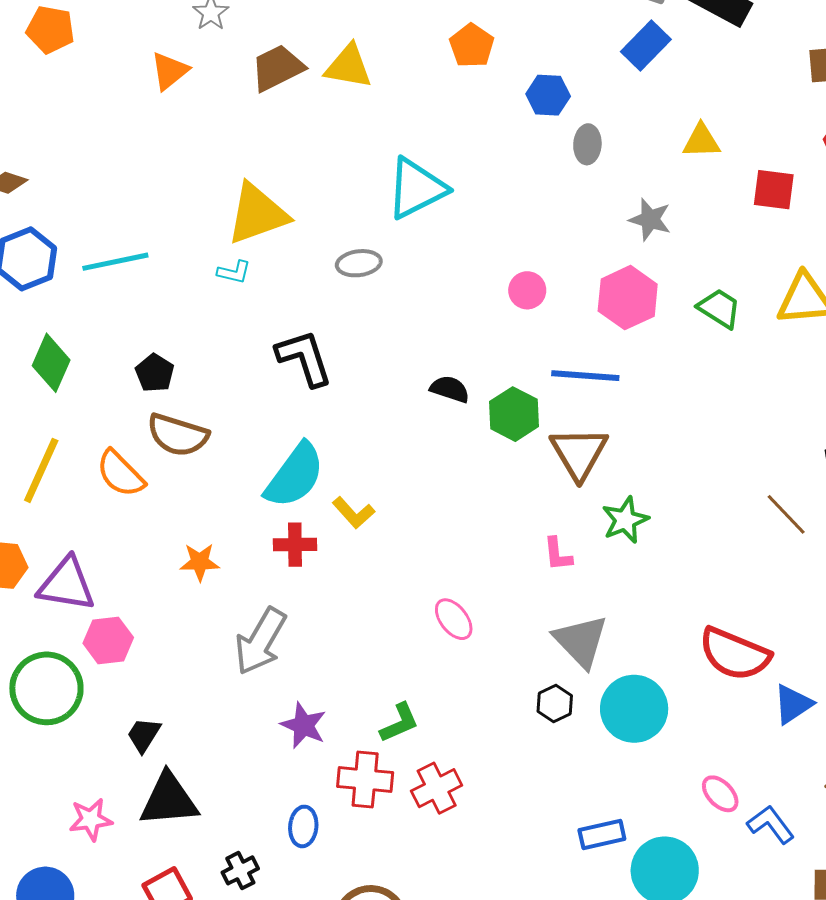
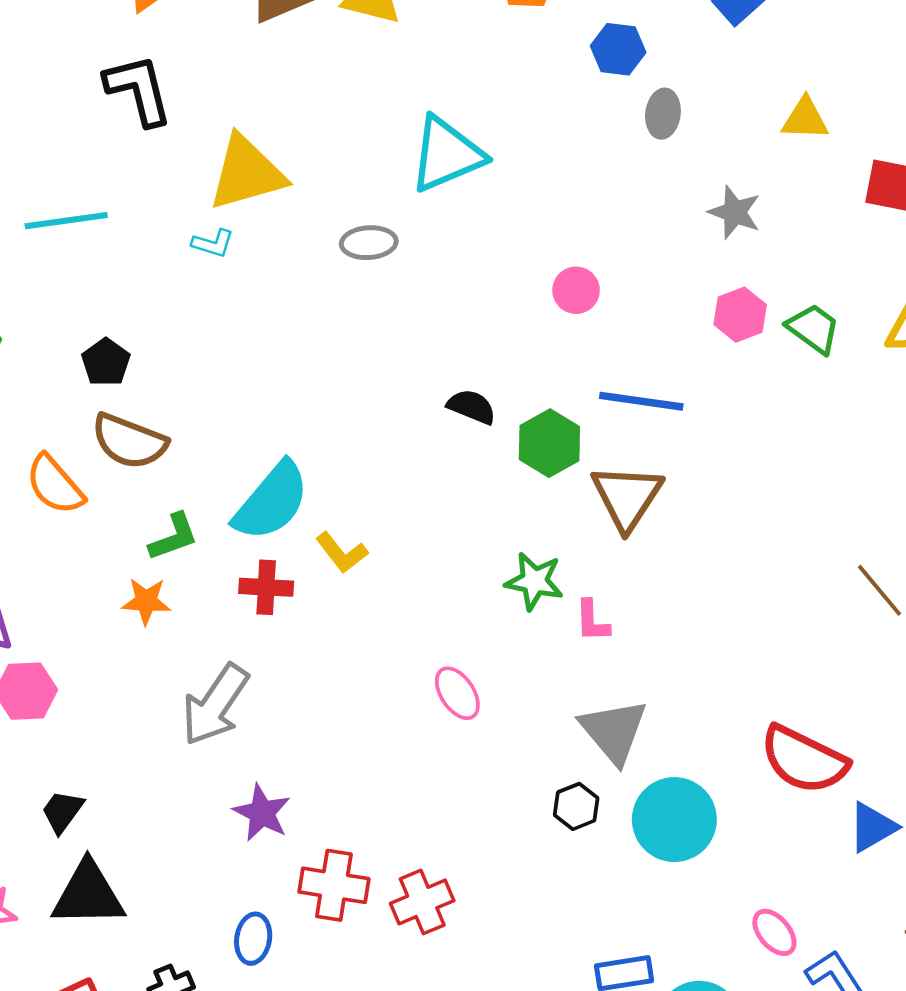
pink hexagon: (628, 298) -> (740, 315), moved, size x0.7
black L-shape: (304, 358) -> (139, 90), moved
green star: (625, 520) -> (534, 581), moved, turned 30
green L-shape: (399, 723) -> (174, 537), moved

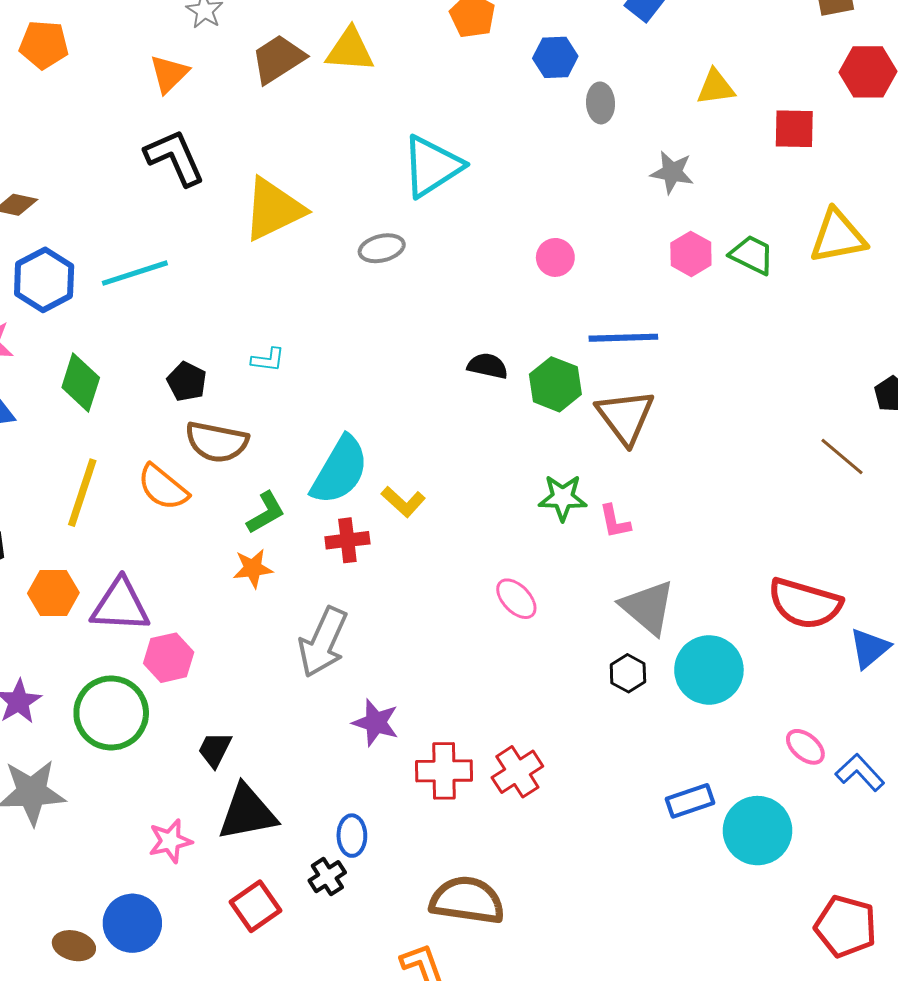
cyan L-shape: (213, 243) -> (268, 360), moved
blue ellipse: (253, 939) -> (352, 836), moved

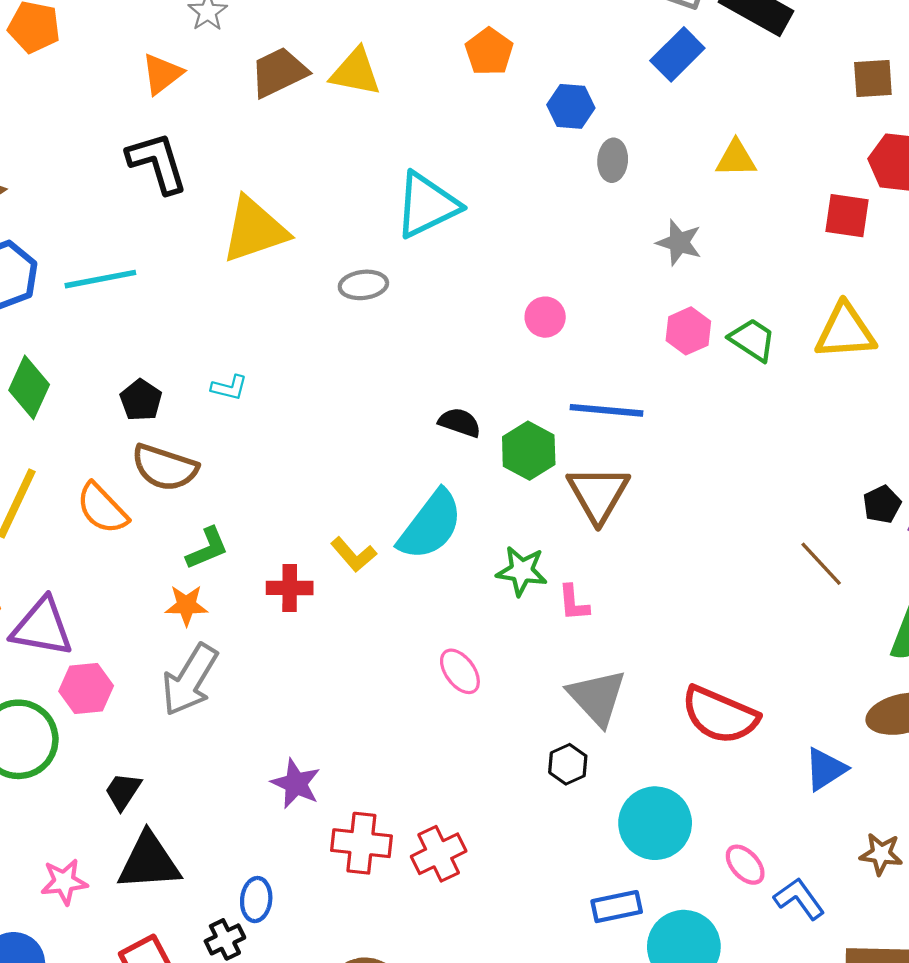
red square: (794, 129) -> (847, 216), moved
cyan semicircle: (340, 470) -> (430, 525), moved
red semicircle: (805, 604) -> (720, 715), moved
gray arrow: (323, 642) -> (190, 680), moved
cyan circle: (709, 670) -> (655, 823), moved

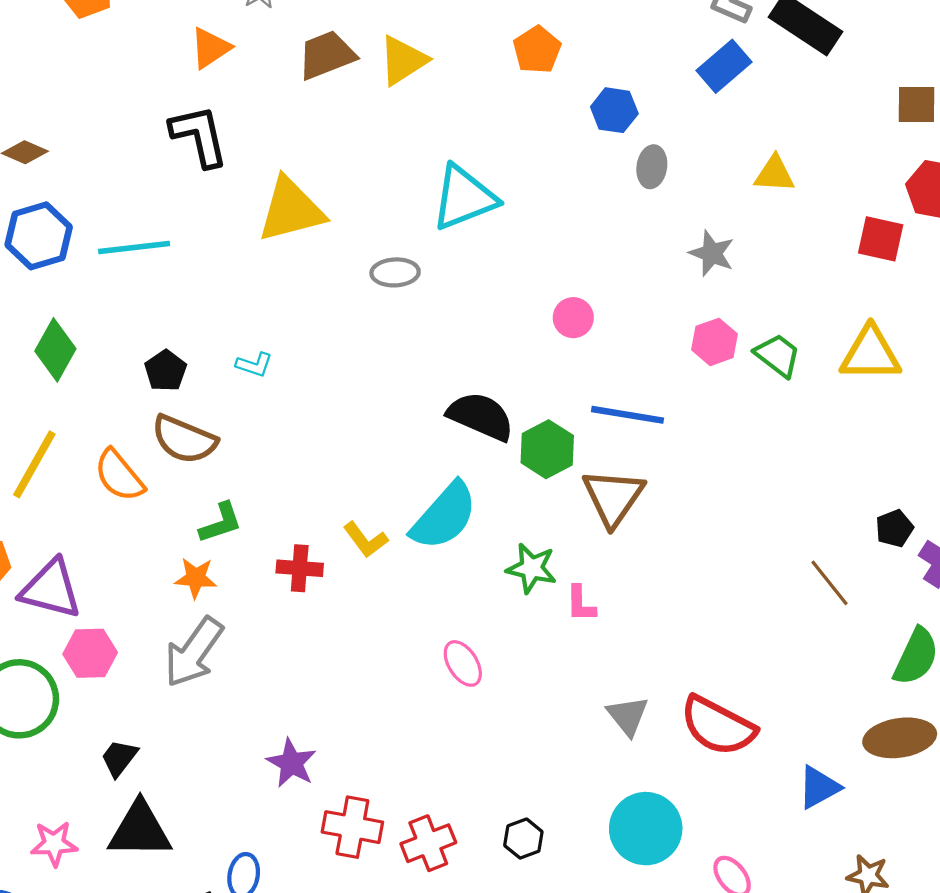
yellow triangle: (356, 72) -> (403, 60), turned -48
black semicircle: (460, 423) -> (481, 416), size x1.6
gray triangle: (597, 697) -> (628, 716), moved, size x0.7
black hexagon: (568, 764) -> (523, 839), moved

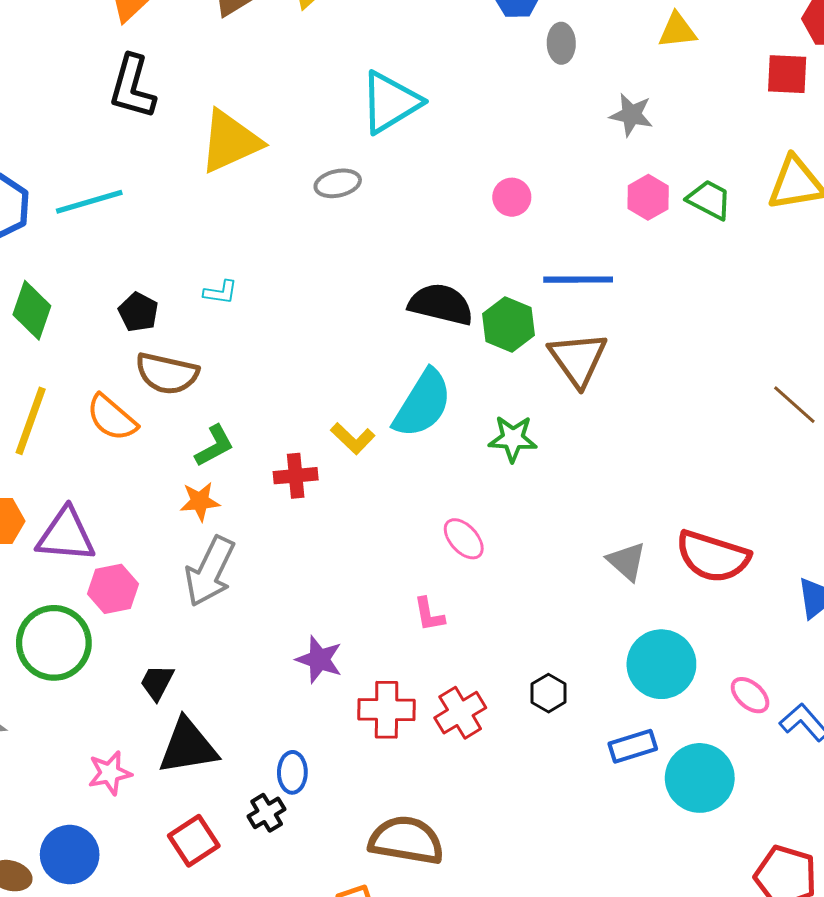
black L-shape: (199, 136) -> (132, 87), turned -142
pink L-shape: (581, 604) -> (429, 614), moved

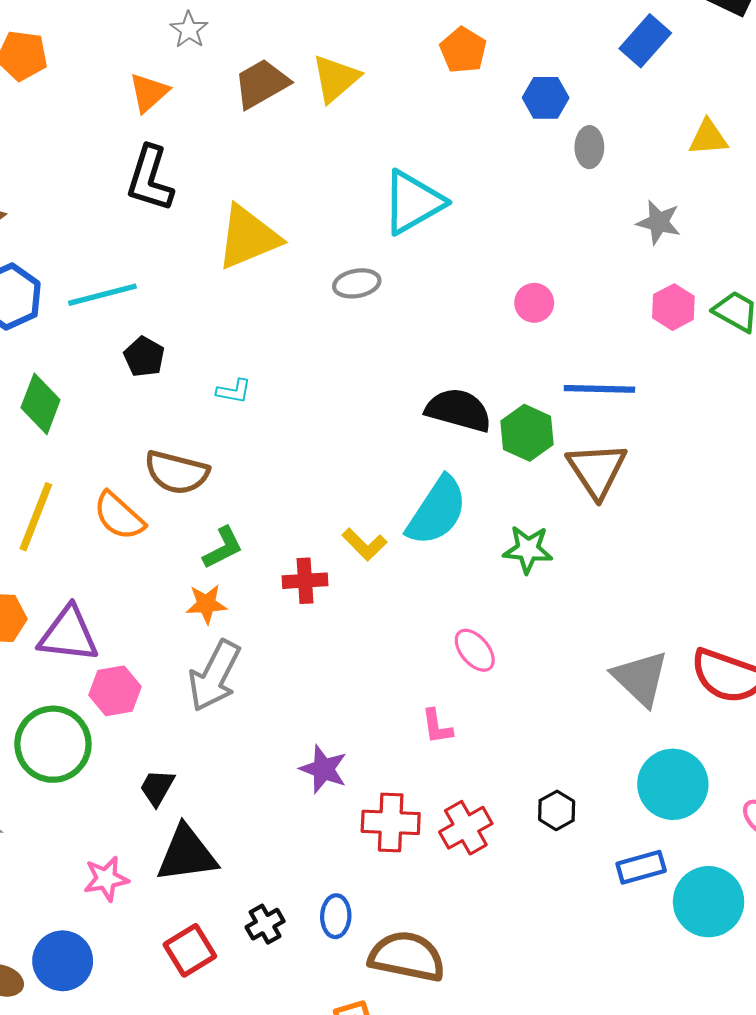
black pentagon: (138, 312) -> (144, 357), moved
gray triangle: (627, 561) -> (640, 678), size x1.4
blue ellipse: (292, 772) -> (336, 916), moved

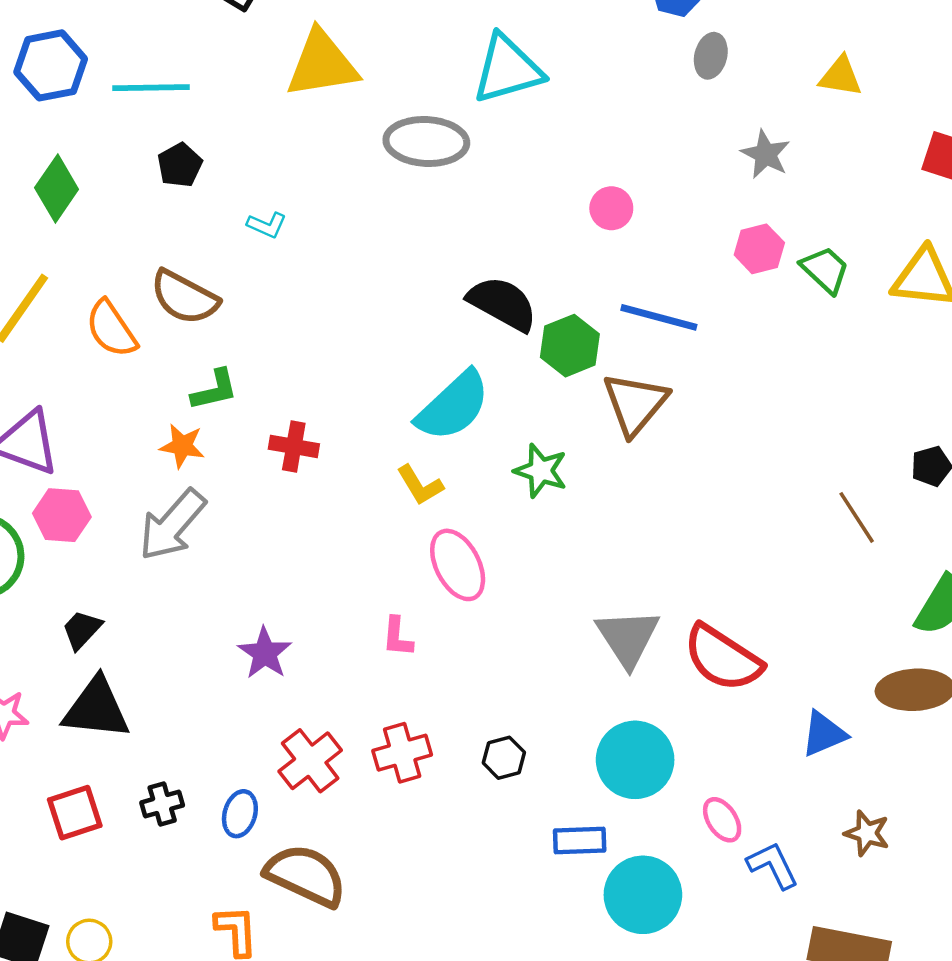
gray ellipse: (357, 283) -> (426, 142), size x1.6
yellow L-shape: (364, 544) -> (420, 485), moved
pink ellipse: (475, 650) -> (458, 565), size x1.4
red cross: (391, 822) -> (310, 761), moved, turned 36

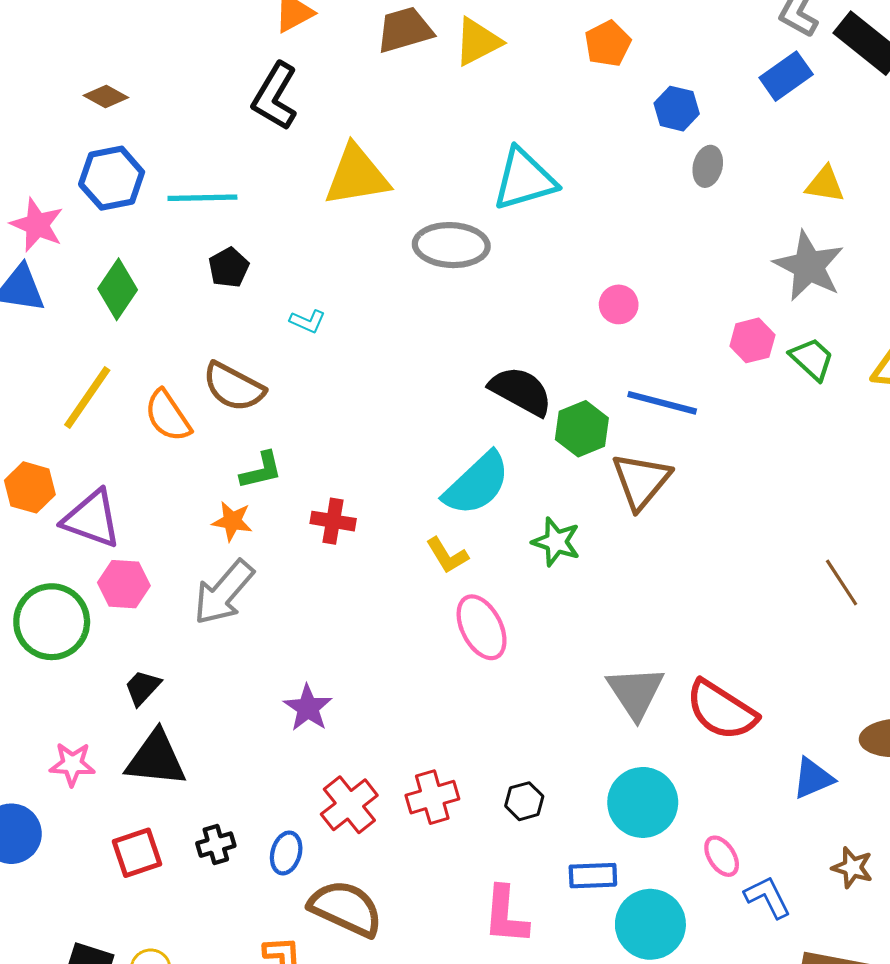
gray star: (766, 154) -> (809, 266), moved, size x1.6
pink L-shape: (397, 637) -> (506, 915), moved, size x1.6

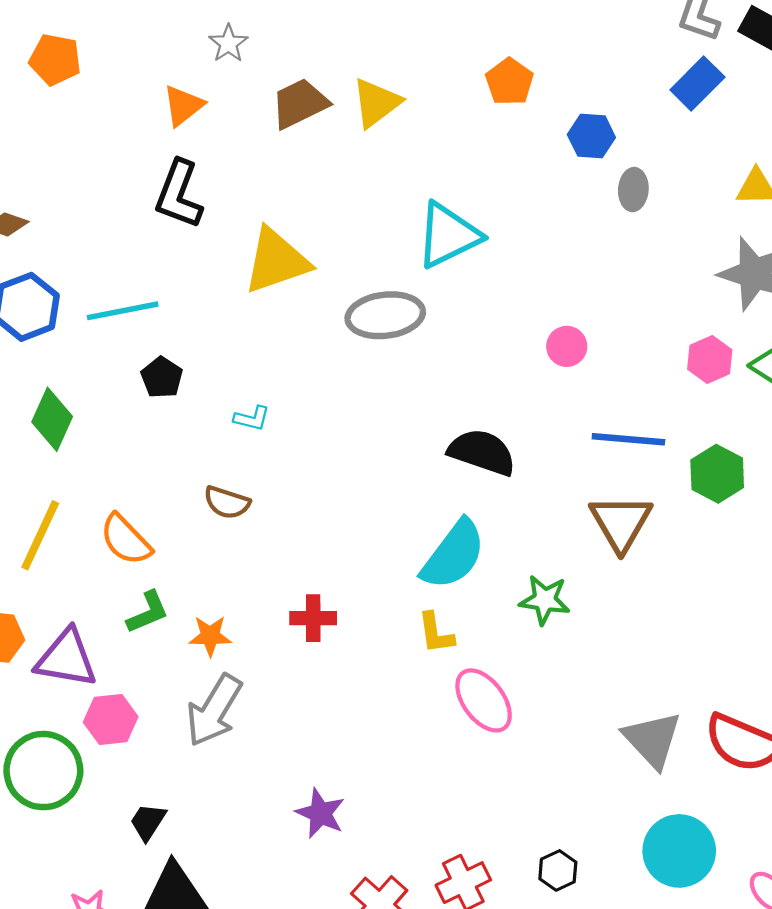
brown semicircle: (234, 387) -> (227, 502), moved, size x0.7
green hexagon: (582, 429) -> (717, 474), moved
green L-shape: (261, 470) -> (148, 612), moved
yellow L-shape: (447, 555) -> (436, 633), turned 33

